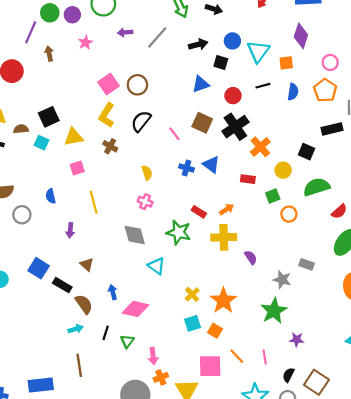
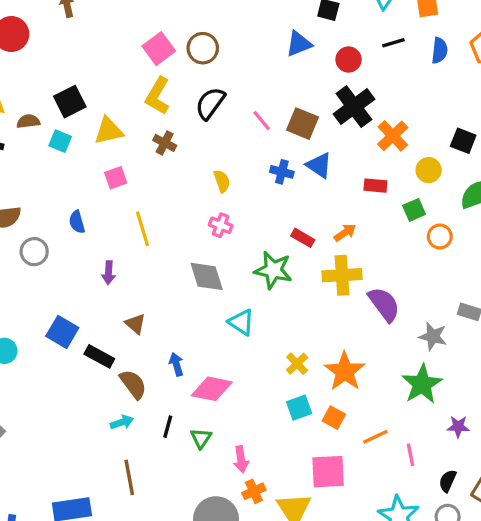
brown square: (202, 123) -> (302, 124), moved
purple semicircle: (251, 257) -> (384, 304), size x1.6
orange line: (237, 356) -> (375, 437), moved, turned -70

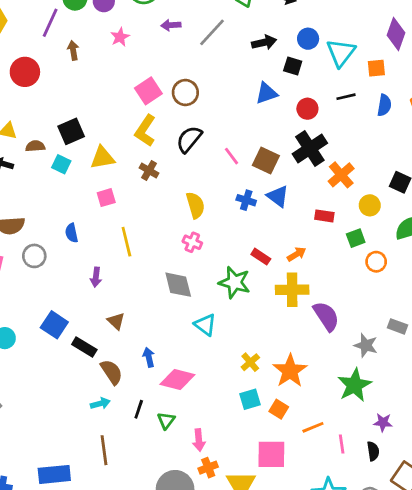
yellow semicircle: (222, 181) -> (195, 205), size x1.4
black semicircle: (448, 481) -> (373, 451), moved, turned 144

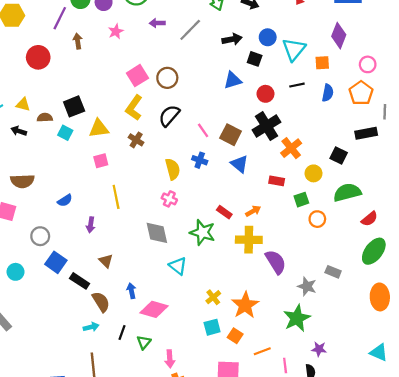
blue cross: (246, 200) -> (200, 160), moved
blue semicircle: (72, 233) -> (65, 200), moved, turned -112
gray circle: (34, 256) -> (40, 236), moved

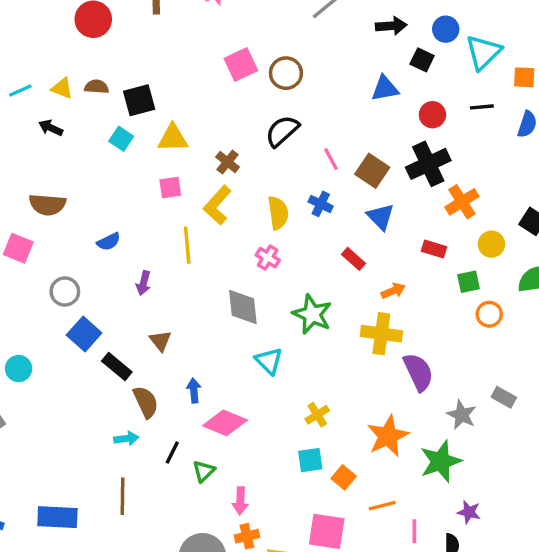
yellow L-shape: (134, 108) -> (217, 205), moved
brown semicircle: (45, 118) -> (97, 87), moved
red rectangle: (224, 212) -> (353, 259), moved
cyan circle: (16, 272) -> (19, 369), moved
orange star: (245, 305) -> (388, 436), moved

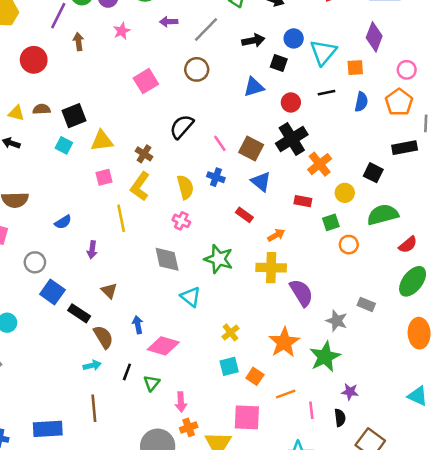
brown circle: (286, 73) -> (197, 69), moved

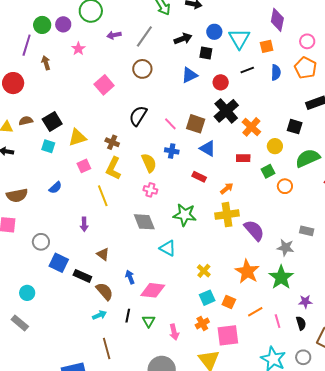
blue semicircle: (63, 222) -> (55, 188), moved
orange cross: (189, 427) -> (202, 323), moved

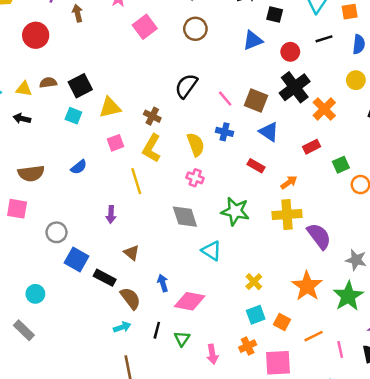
pink square: (104, 85) -> (145, 27), moved
yellow circle: (275, 146) -> (356, 80), moved
red rectangle: (243, 158) -> (312, 147), turned -32

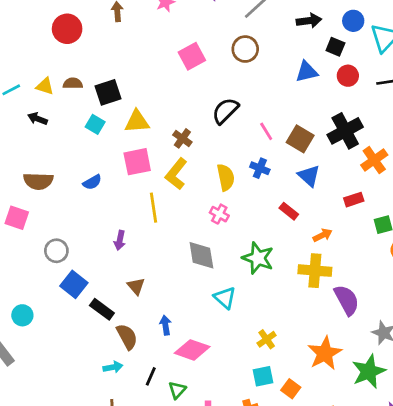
pink square: (145, 27) -> (192, 56), moved
red circle: (290, 52) -> (348, 76), moved
pink square: (116, 143) -> (137, 162), size x1.5

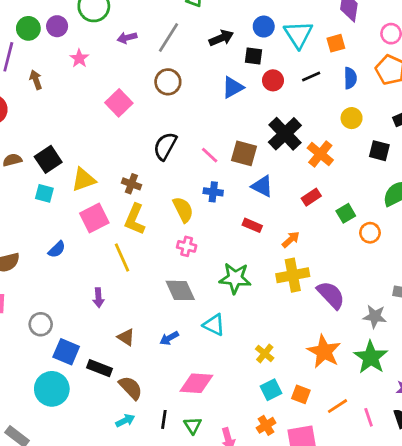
cyan circle: (22, 315) -> (52, 389), moved, size x1.6
blue arrow: (165, 325) -> (169, 338), moved, turned -96

